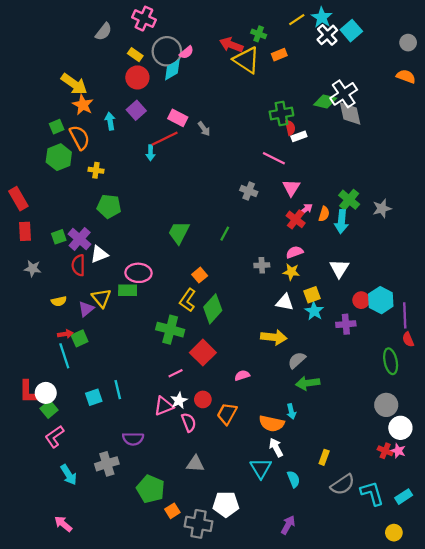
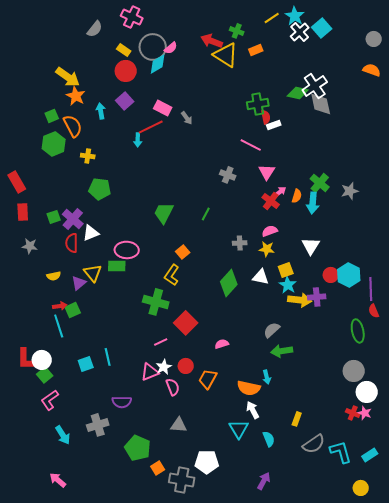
green diamond: (213, 309) -> (229, 283), moved
yellow arrow: (274, 337) -> (300, 300), moved

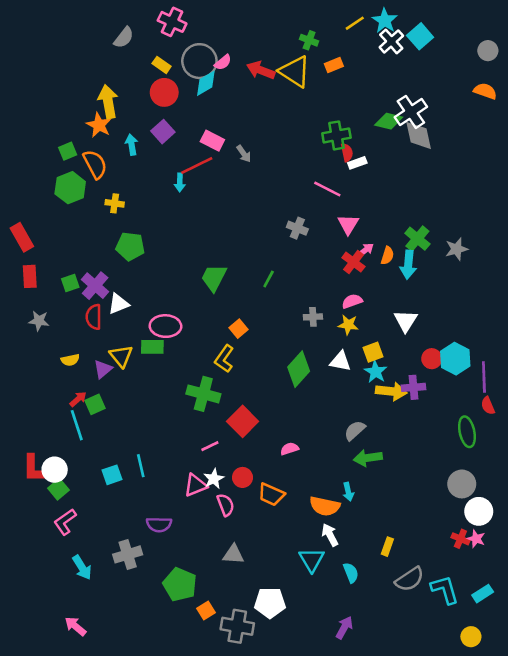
red arrow: (212, 41) -> (261, 70), moved
yellow arrow: (68, 77) -> (108, 102), moved, turned -135
red arrow: (60, 306) -> (78, 399), turned -32
orange trapezoid: (208, 379) -> (271, 494), turned -95

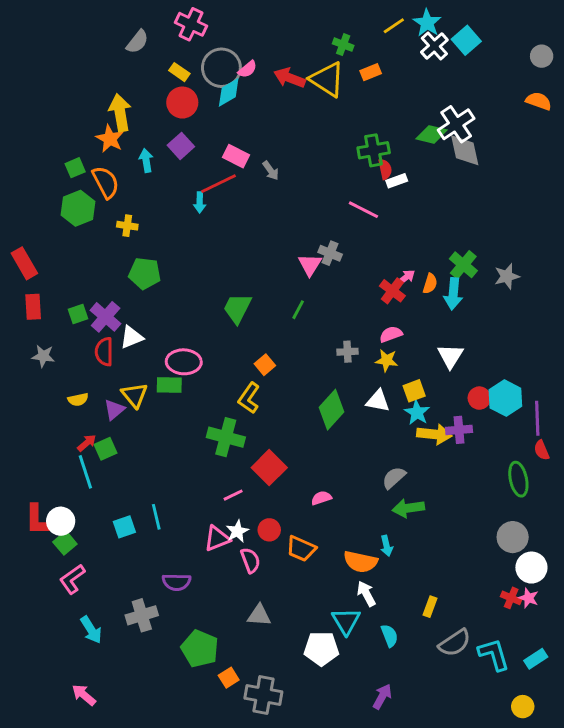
pink triangle: (348, 224) -> (310, 265), moved
white pentagon: (270, 603) -> (321, 649), moved

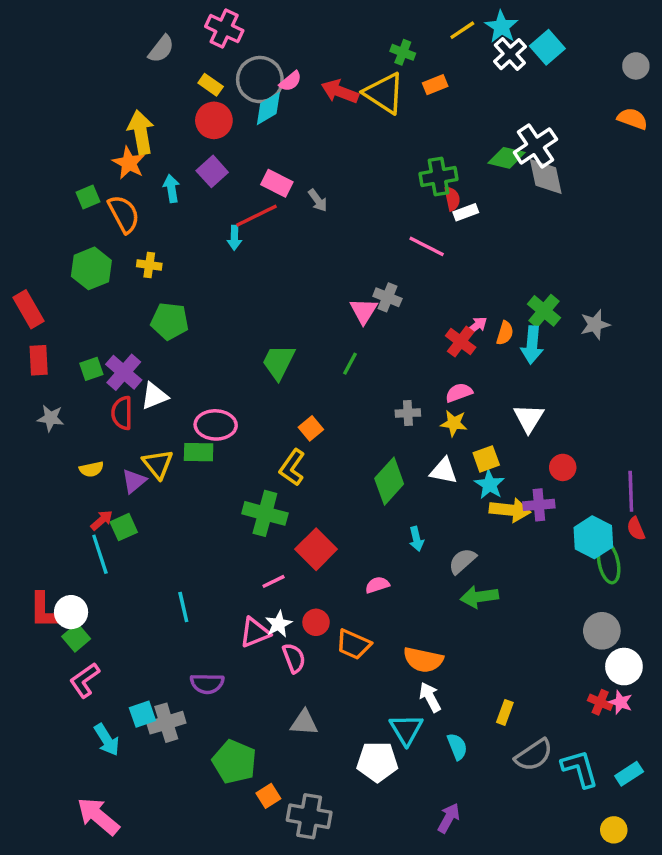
green hexagon: (78, 208) -> (91, 268), moved
cyan hexagon: (505, 398) -> (593, 537), moved
cyan square: (124, 527) -> (142, 714), moved
cyan arrow: (387, 546) -> (416, 539), moved
pink arrow: (84, 695) -> (98, 816), size x1.5

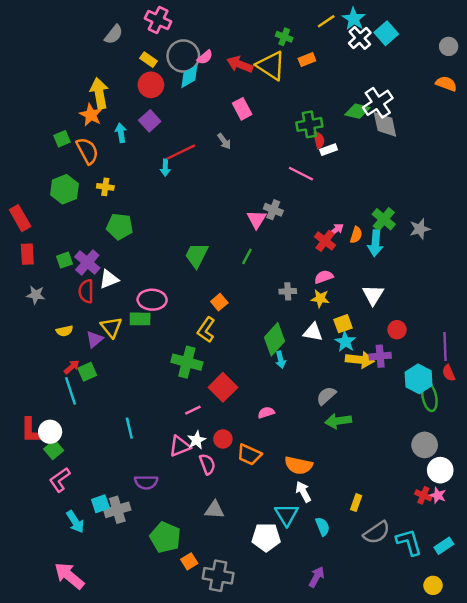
pink rectangle: (277, 183) -> (242, 109), moved, turned 35
cyan arrow: (416, 539) -> (281, 360), moved

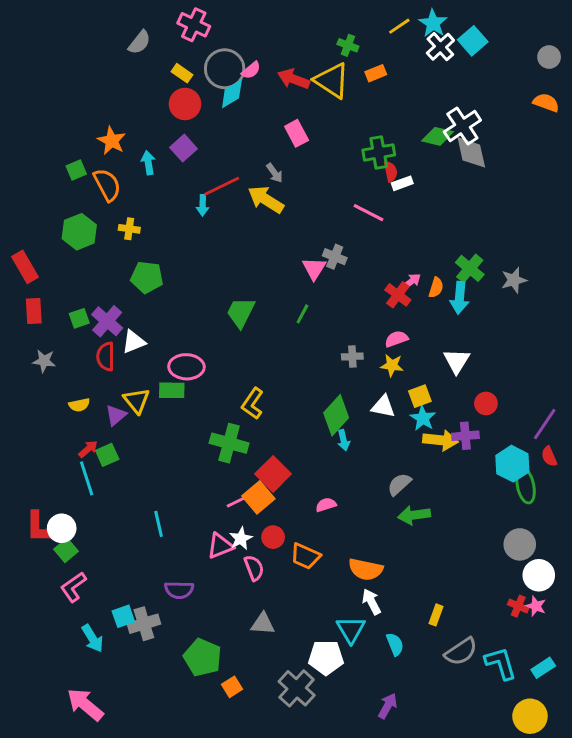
yellow arrow: (99, 93) -> (266, 199), moved, turned -48
orange square: (219, 302) -> (258, 497), moved, size x1.5
purple line: (445, 347) -> (545, 424), turned 36
gray cross: (218, 576) -> (297, 688), moved, turned 32
yellow circle: (433, 585) -> (530, 716), size x1.5

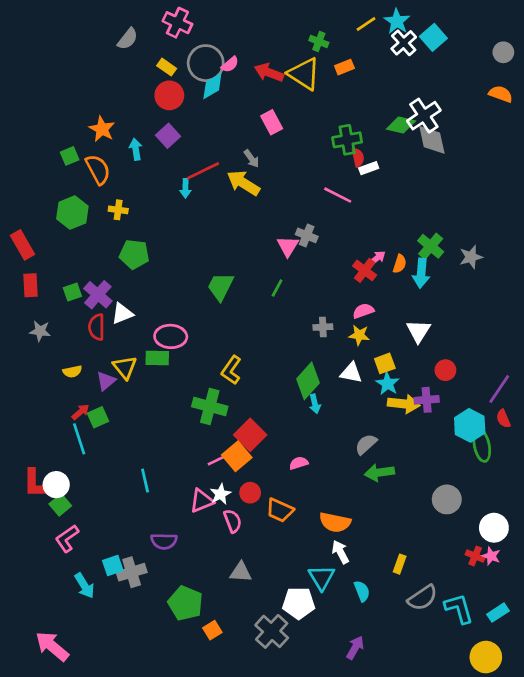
gray circle: (520, 544) -> (447, 499), moved
pink arrow: (85, 704) -> (52, 646), moved

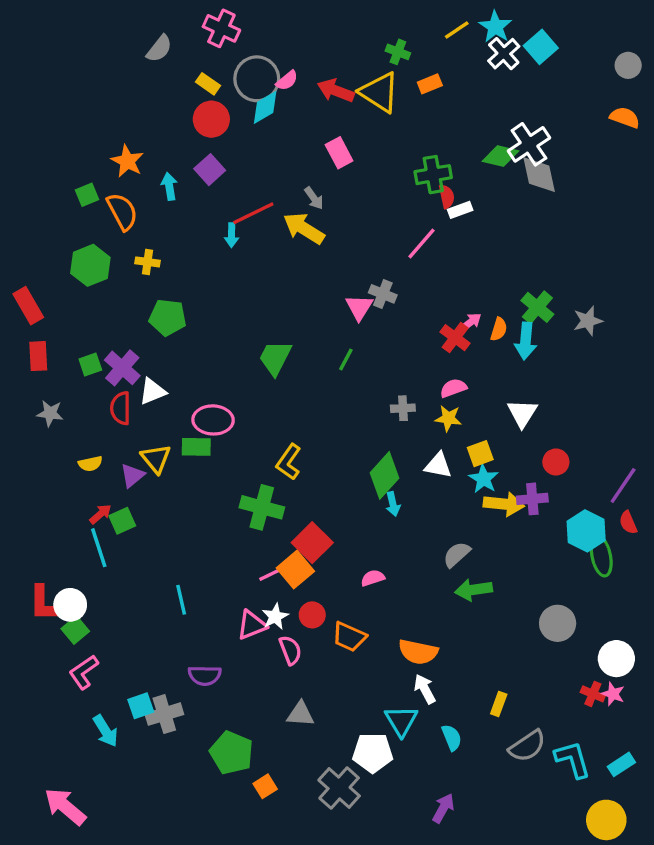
pink line: (338, 195) -> (421, 243), turned -76

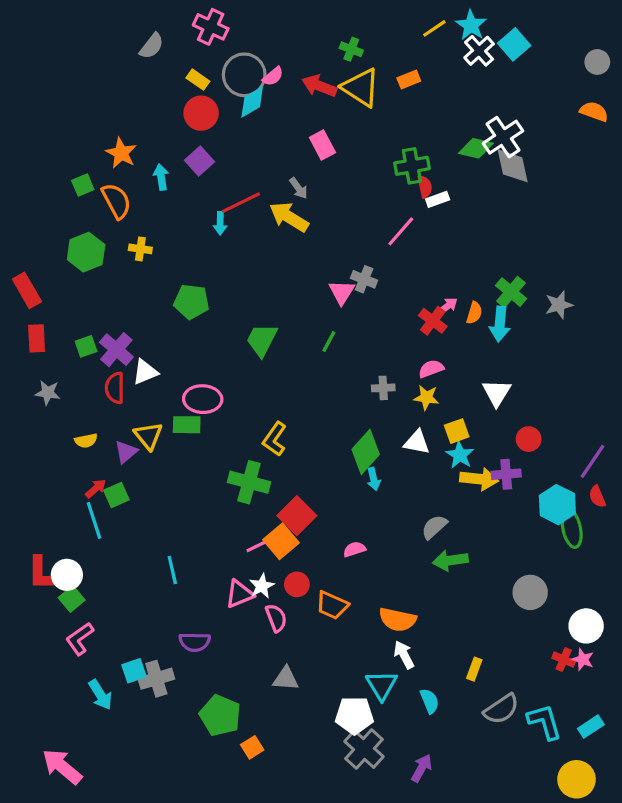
green cross: (398, 52) -> (351, 49), moved
green pentagon: (168, 317) -> (191, 302), moved
gray cross: (339, 788) -> (364, 749), moved

